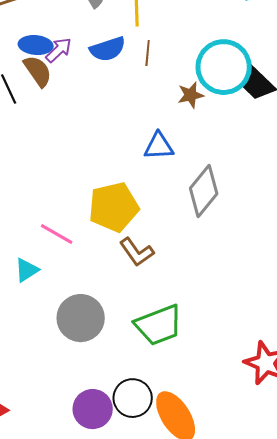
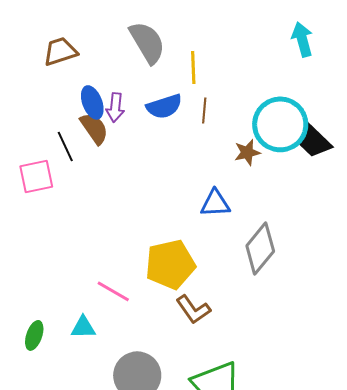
blue ellipse: (36, 45) -> (92, 102), turned 64
purple arrow: (59, 50) -> (115, 107), turned 140
cyan triangle: (27, 270) -> (83, 327), turned 32

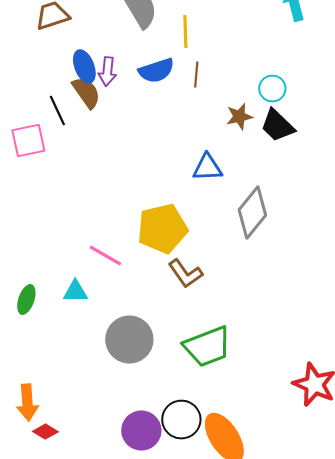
cyan circle: (280, 124) -> (272, 89), size x0.5
black trapezoid: (314, 141) -> (277, 126), moved

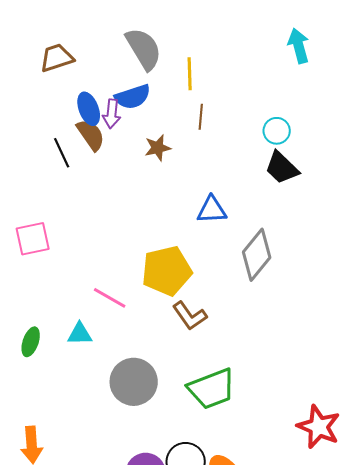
blue semicircle: (156, 71) -> (133, 97), moved
brown star: (239, 117) -> (158, 148), moved
pink square: (28, 141) -> (33, 239), moved

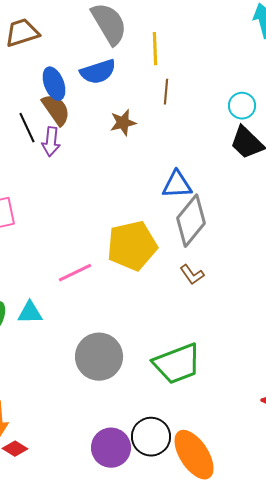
purple arrow: (112, 114) -> (51, 142), moved
gray diamond: (257, 255) -> (191, 221), moved
pink line: (110, 298) -> (75, 273), turned -56
brown L-shape: (190, 316) -> (192, 275), moved, size x0.7
cyan triangle: (80, 334) -> (30, 313), moved

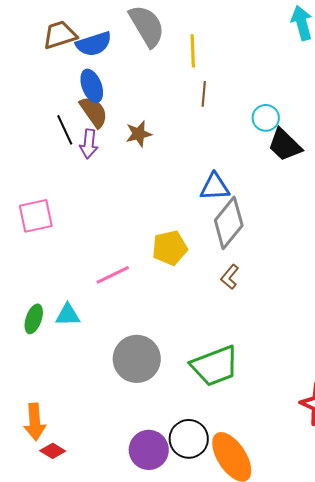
blue semicircle: (98, 72) -> (94, 44), moved
cyan circle: (242, 106) -> (266, 118), moved
brown star: (123, 123) -> (139, 134), moved
yellow pentagon: (132, 246) -> (170, 248), size x0.7
brown L-shape: (192, 275) -> (230, 277), turned 75

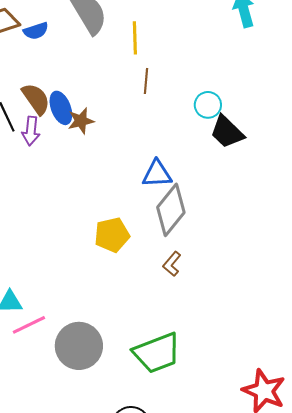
blue semicircle: (94, 44) -> (36, 31), size x0.7
blue ellipse: (92, 86) -> (61, 108), moved
pink line: (113, 275) -> (29, 325), moved

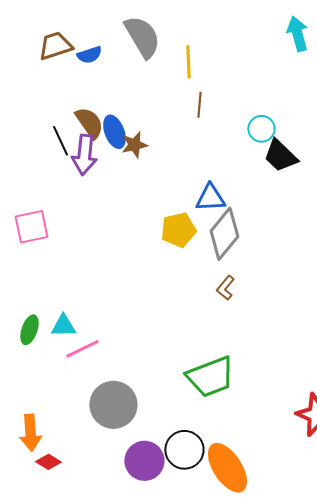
purple arrow: (31, 131) -> (84, 155), size x1.4
yellow pentagon: (112, 235) -> (178, 230), moved
gray circle: (79, 346) -> (113, 405), moved

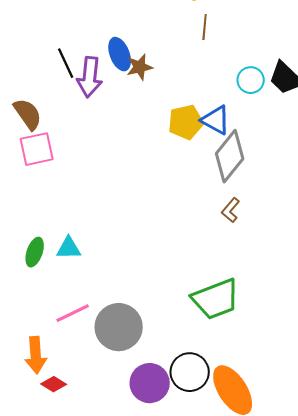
brown semicircle: (89, 123) -> (28, 114), moved
cyan circle: (261, 129) -> (251, 80), moved
blue triangle: (210, 198) -> (216, 120), turned 32
yellow pentagon: (178, 230) -> (186, 122), moved
pink line: (82, 349) -> (73, 313), moved

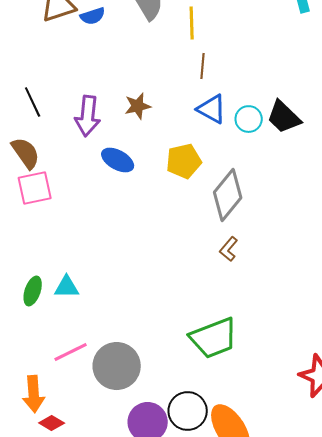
blue ellipse: (120, 54) -> (118, 160), moved, turned -40
black line: (66, 63) -> (33, 102), moved
blue triangle: (216, 120) -> (212, 109), moved

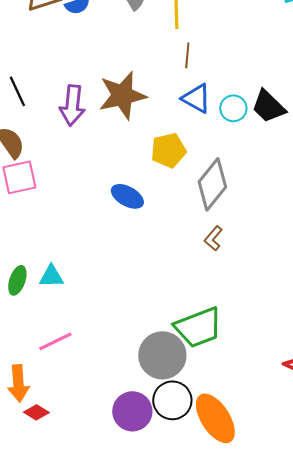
brown star: (138, 106) -> (122, 95), size x1.8
blue ellipse: (118, 160) -> (127, 196), moved
gray circle: (117, 366) -> (162, 355), moved

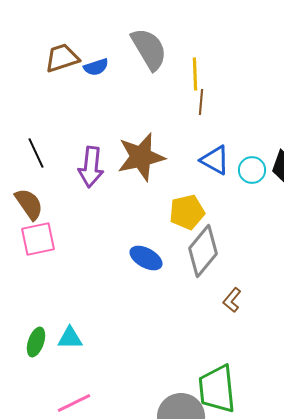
brown line: (187, 55) -> (201, 102), moved
gray diamond: (212, 184) -> (203, 251), moved
green trapezoid: (198, 327) -> (217, 389), turned 105

